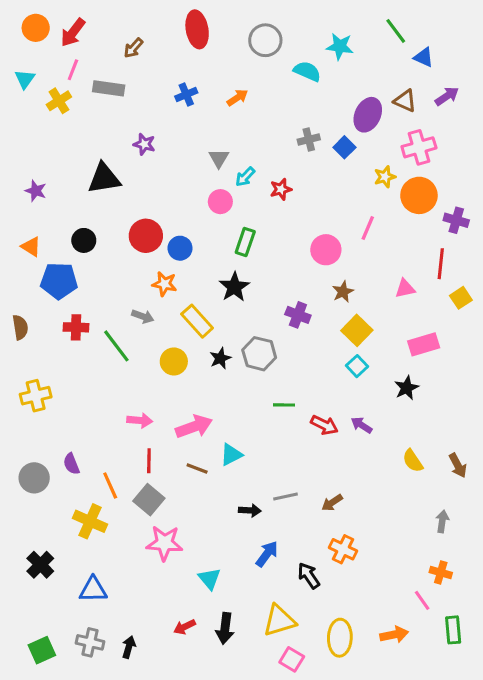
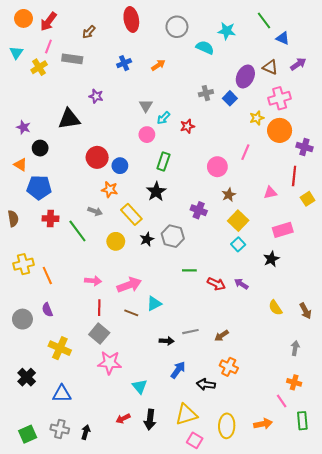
black circle: (84, 240) -> (40, 148), moved
orange line: (110, 486) -> (47, 276), moved
black arrow: (309, 576) -> (206, 384), turned -48

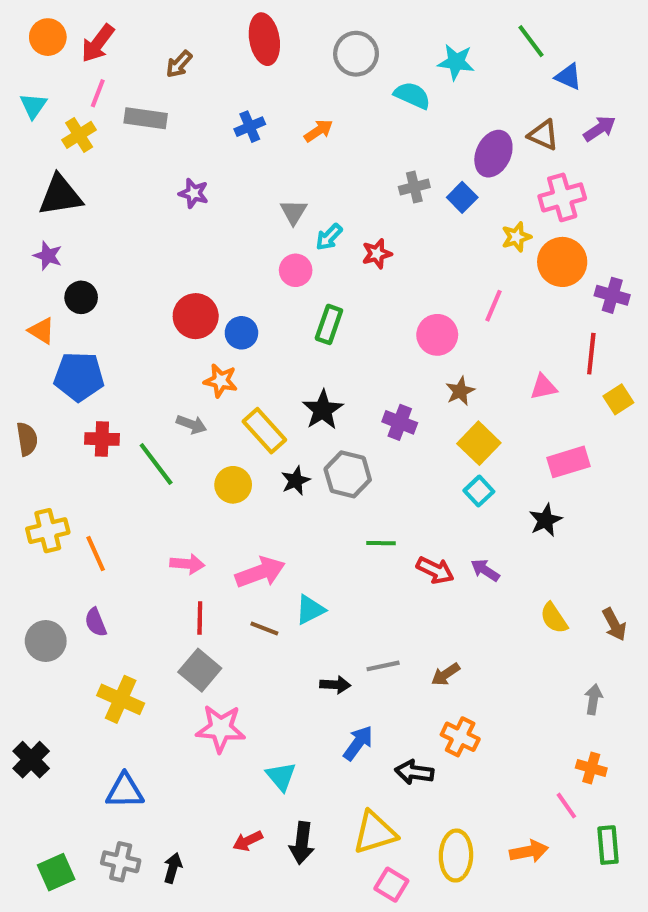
black triangle: (69, 119) -> (60, 195), moved
black star: (156, 192) -> (323, 410), moved
black cross: (27, 377) -> (31, 760), moved

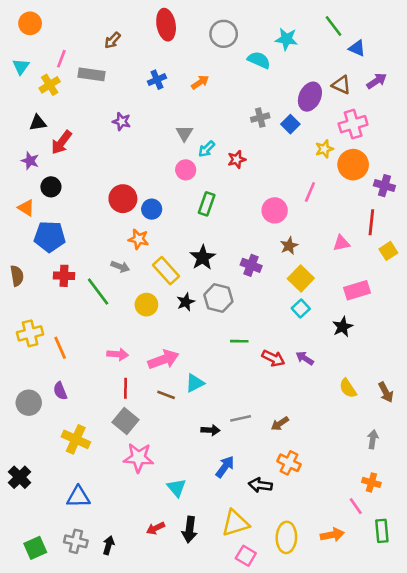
red arrow: (98, 43) -> (61, 142), moved
black triangle: (60, 195) -> (38, 123), size x0.6

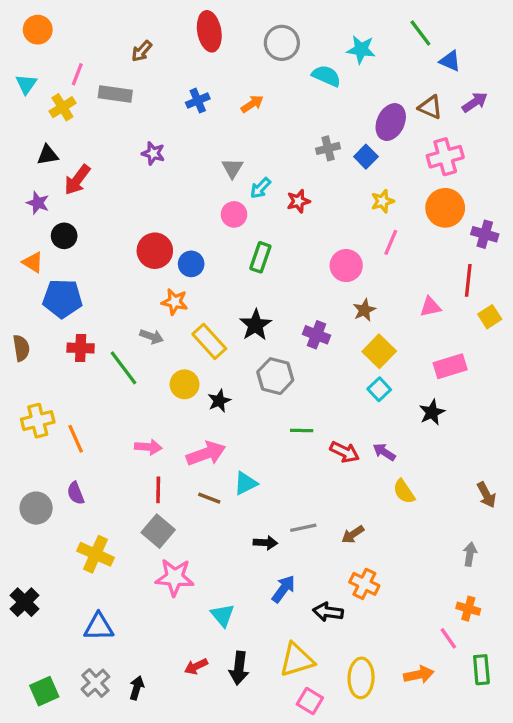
yellow star: (324, 149) -> (382, 201), moved
black star: (186, 302) -> (219, 401), moved
yellow semicircle: (348, 388) -> (404, 492), moved
gray cross: (76, 541) -> (95, 683), turned 35

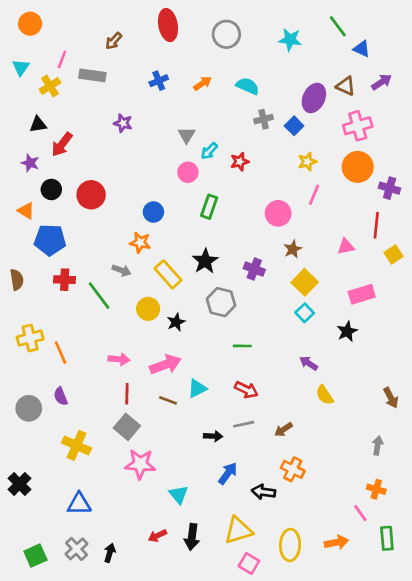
cyan semicircle: (326, 76) -> (248, 86), moved
red circle: (155, 251) -> (91, 195), moved
red arrow: (345, 452) -> (246, 390), moved

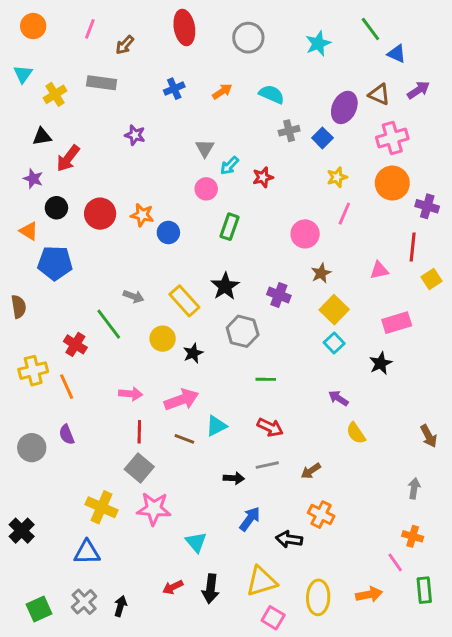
cyan star: (290, 40) -> (318, 43), turned -30
pink line: (62, 59) -> (90, 29), moved
orange star: (140, 243) -> (142, 215), moved
red cross: (65, 280) -> (75, 344), moved, turned 30
yellow cross: (77, 445) -> (102, 507), moved

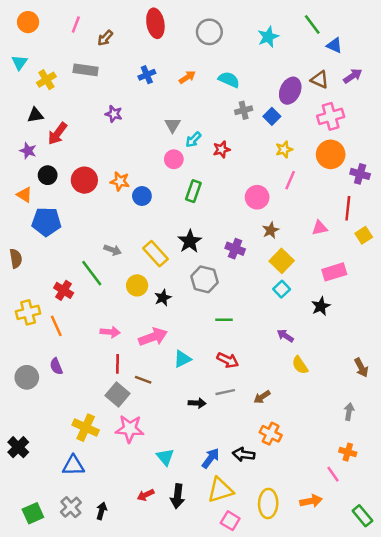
brown line: (184, 439) -> (143, 380), moved
blue arrow: (250, 519) -> (211, 458), moved
green rectangle: (424, 590) -> (362, 516), moved, turned -35

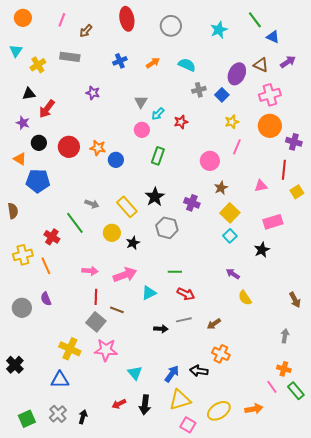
green line: (224, 320) -> (175, 272), moved
yellow ellipse: (268, 504) -> (219, 411), turned 55
green rectangle: (362, 516) -> (296, 391), moved

